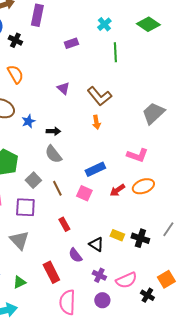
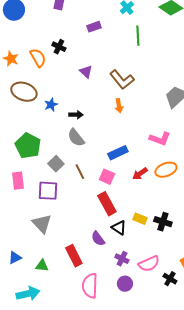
black cross: (15, 40) -> (59, 47), moved
red rectangle: (64, 224) -> (107, 204), moved, size x1.6
green triangle: (19, 282) -> (42, 266), turned 32

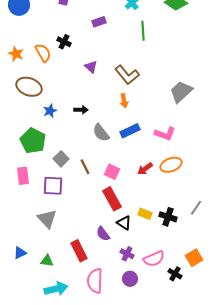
blue star: (51, 105) -> (50, 111), moved
gray semicircle: (76, 138) -> (101, 133), moved
blue rectangle: (118, 153) -> (130, 131), moved
cyan arrow: (28, 294) -> (56, 289), moved

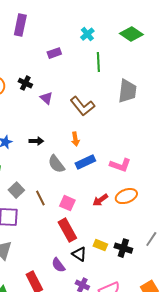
black cross: (64, 42) -> (25, 83), moved
gray trapezoid: (181, 92) -> (127, 91), moved, turned 140
orange arrow: (124, 101) -> (75, 139), moved

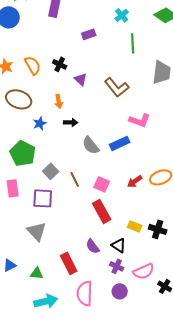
orange arrow: (75, 139) -> (59, 101), moved
pink L-shape: (120, 165) -> (140, 120), moved
black triangle: (79, 254) -> (119, 245), moved

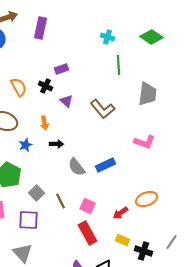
cyan cross: (122, 15) -> (108, 37), turned -32
purple rectangle: (89, 34) -> (62, 69), moved
pink L-shape: (140, 120) -> (144, 142), moved
red arrow: (135, 181) -> (120, 213), moved
yellow rectangle: (135, 226) -> (122, 240), moved

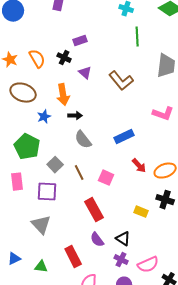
orange arrow: (44, 123) -> (63, 95), size x1.5
gray semicircle: (76, 167) -> (83, 140), moved
red arrow: (120, 213) -> (139, 166), moved, turned -98
red rectangle: (88, 233) -> (94, 210), moved
black cross: (144, 251) -> (165, 200), moved

